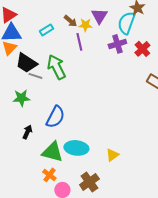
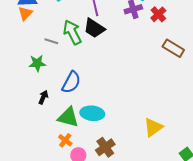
black trapezoid: (26, 63) -> (94, 28), moved
yellow triangle: (112, 155) -> (153, 127), moved, size x1.5

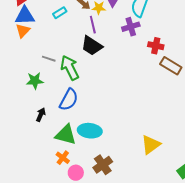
red cross: (158, 14) -> (156, 46), moved, turned -35
green arrow: (72, 32) -> (70, 68), moved

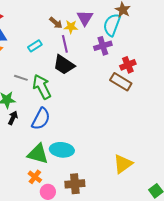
cyan rectangle: (60, 13) -> (35, 46), moved
red cross: (156, 46) -> (128, 65), turned -35
brown rectangle: (171, 66) -> (121, 82), moved
black arrow: (41, 115) -> (13, 118), moved
brown cross: (103, 165) -> (75, 184), turned 30

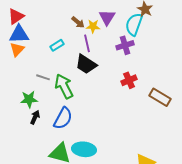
red cross: (128, 65) -> (129, 80), moved
brown rectangle: (121, 82) -> (160, 97), moved

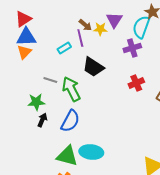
purple line: (87, 43) -> (80, 38), moved

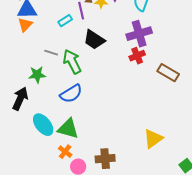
purple cross: (132, 48) -> (139, 34), moved, size x1.4
black arrow: (42, 120) -> (20, 99), moved, size x1.6
blue semicircle: (70, 121) -> (71, 94), turned 30
cyan ellipse: (91, 152) -> (43, 125), moved, turned 45

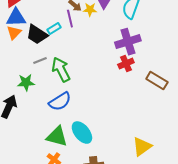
black trapezoid: (94, 40) -> (37, 35), moved
gray line: (51, 53) -> (40, 61), turned -40
cyan ellipse: (43, 125) -> (82, 133), moved

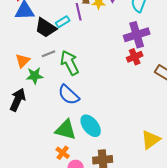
orange triangle: (14, 33) -> (23, 61), moved
blue semicircle: (60, 102) -> (69, 95), turned 75

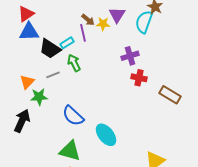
purple cross: (137, 35) -> (130, 56), moved, size x0.7
red cross: (135, 57) -> (139, 78), turned 35
green arrow: (70, 63) -> (74, 63), moved, size x0.7
cyan ellipse: (91, 126) -> (106, 135), moved

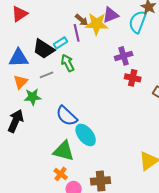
purple triangle: (117, 15) -> (111, 15), turned 36
yellow star: (103, 24) -> (97, 24), size x1.6
blue triangle: (29, 32) -> (19, 58), moved
cyan ellipse: (106, 135) -> (86, 135), moved

